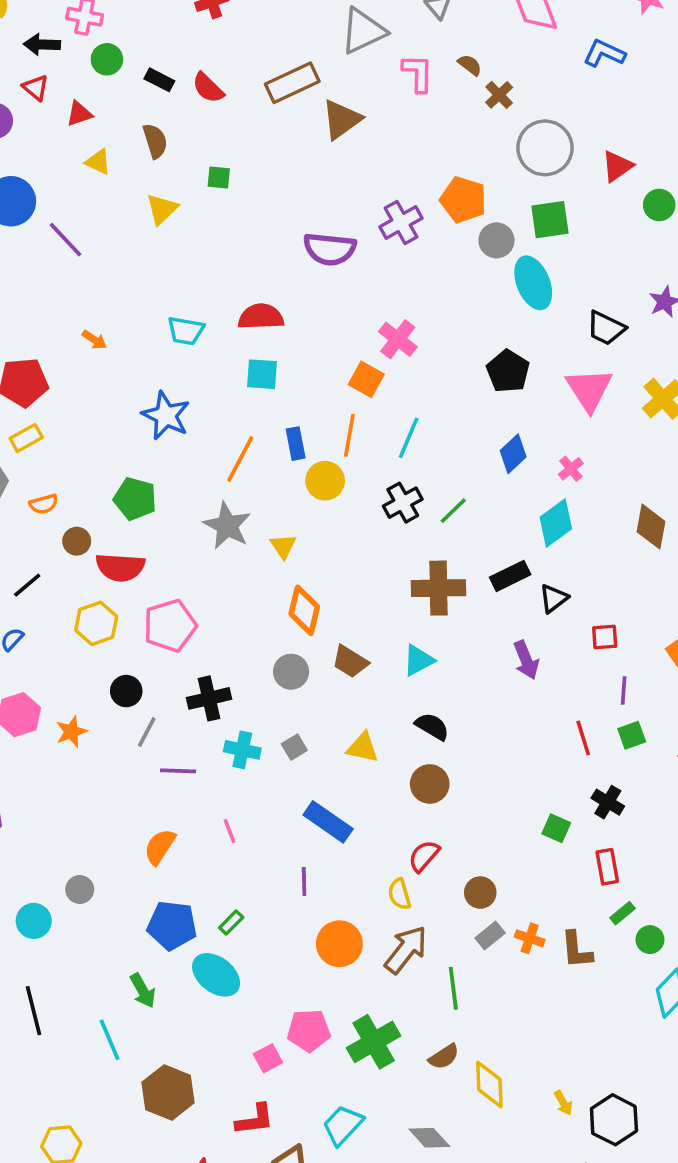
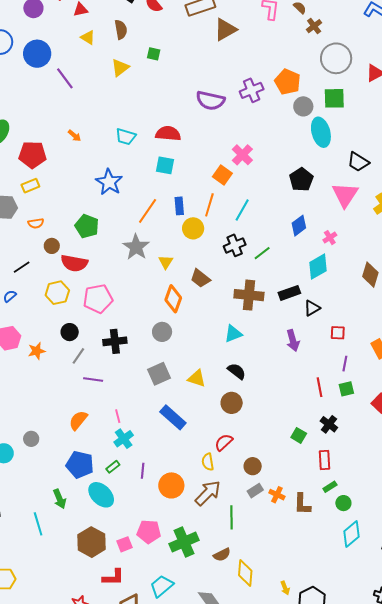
brown trapezoid: (350, 662) -> (200, 278), moved
gray square: (294, 747) -> (159, 374), size x1.6
cyan cross: (242, 750) -> (124, 439), moved, turned 36
purple line: (304, 882) -> (143, 471), moved
brown hexagon: (168, 1092) -> (92, 542), moved

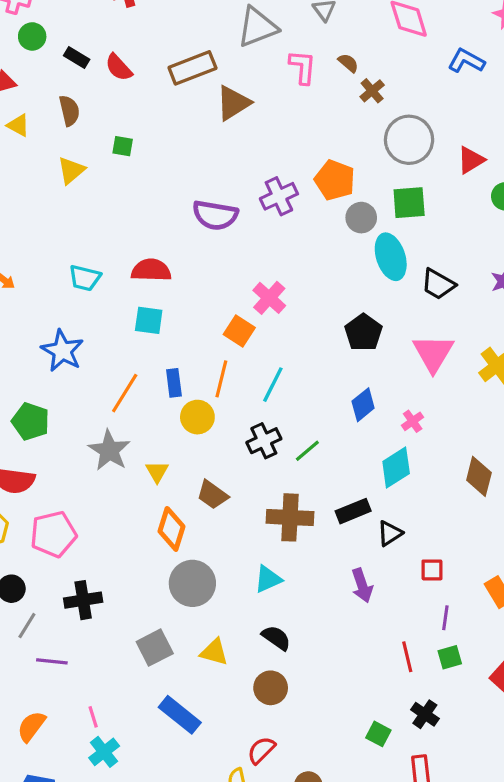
black trapezoid: (358, 162) -> (438, 284), moved
gray circle: (162, 332) -> (192, 583), moved, size x1.5

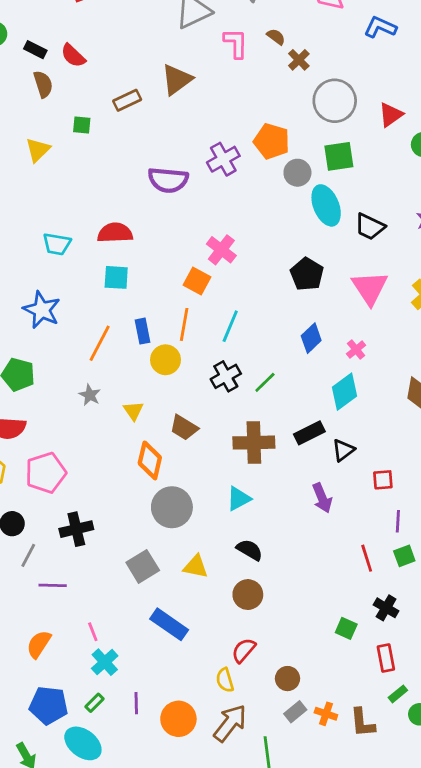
brown rectangle: (192, 68) -> (127, 100), moved, size x0.7
brown semicircle: (69, 111) -> (43, 84), moved
gray star: (109, 450) -> (90, 395), size x0.6

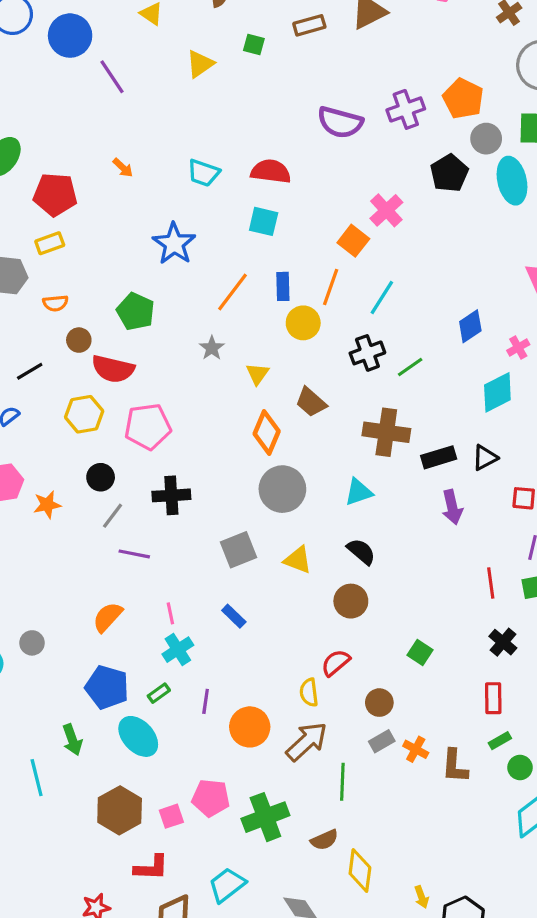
black pentagon: (307, 274) -> (449, 173), moved
black rectangle: (309, 433) -> (439, 457), moved
blue rectangle: (169, 624) -> (234, 616), moved, size x0.6
green square: (346, 628) -> (420, 653), moved

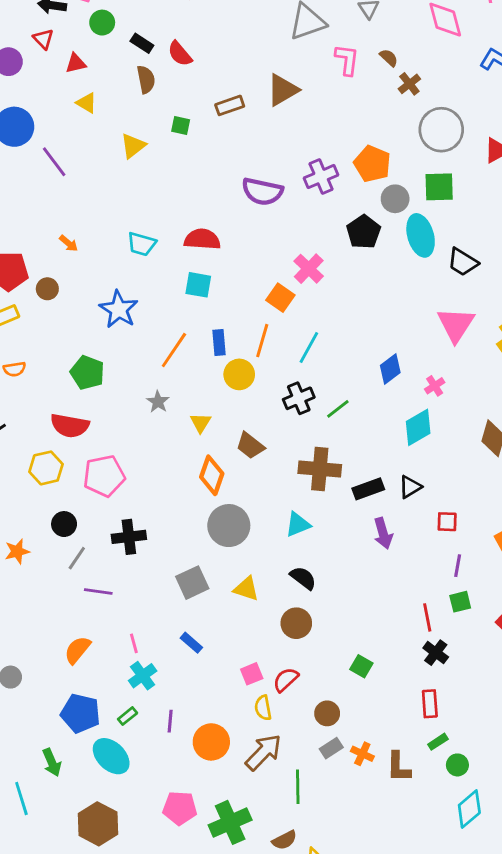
brown circle: (79, 340) -> (47, 289), moved
red line: (491, 583) -> (427, 617), moved
pink square: (171, 816) -> (252, 674), moved

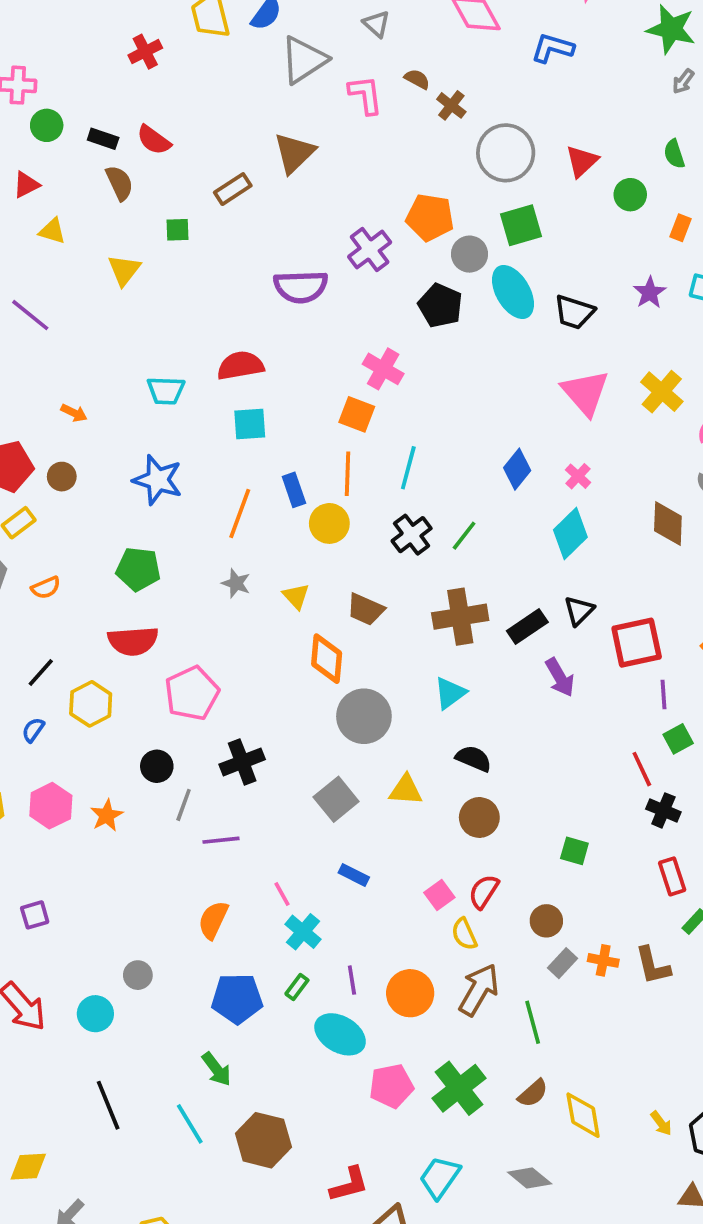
yellow hexagon: (46, 468) -> (91, 704), moved
red square: (447, 522) -> (637, 643), size x1.8
cyan ellipse: (111, 756) -> (340, 1034), moved
brown hexagon: (98, 824) -> (263, 1140), moved

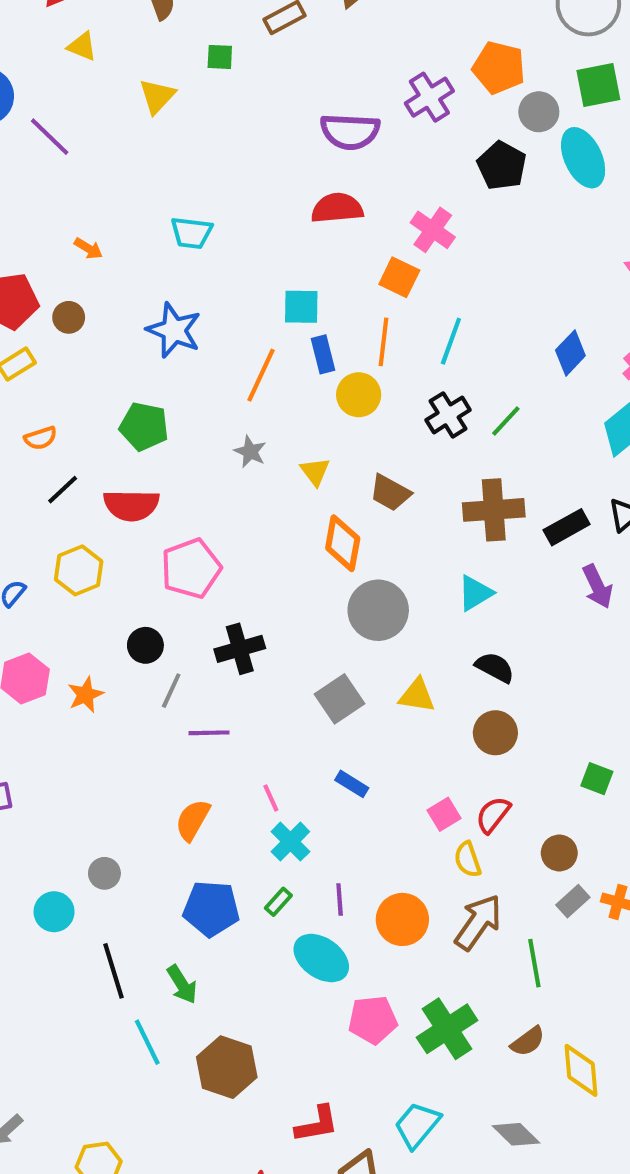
red semicircle: (240, 366) -> (337, 208), moved
cyan square: (250, 424) -> (301, 307), moved
black line: (41, 673) -> (63, 490), moved
black line: (108, 1105) -> (113, 971), moved

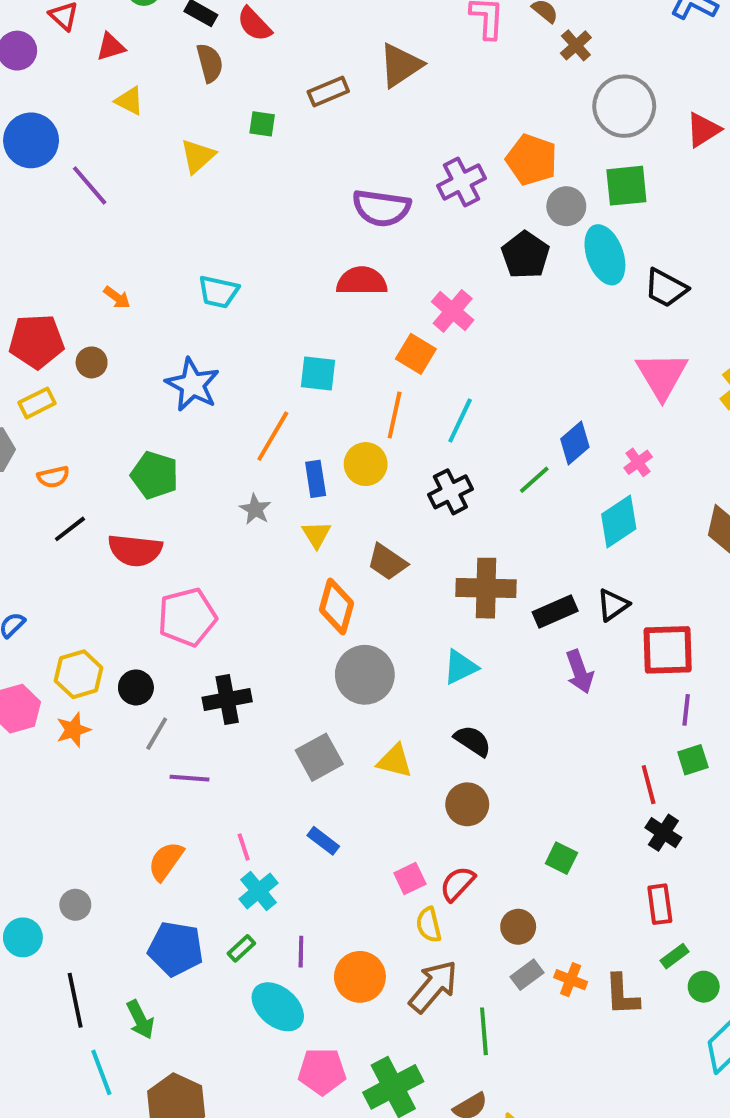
blue rectangle: (323, 354) -> (316, 479), moved
green line: (506, 421) -> (534, 480), moved
yellow hexagon: (79, 570) -> (79, 674), moved

